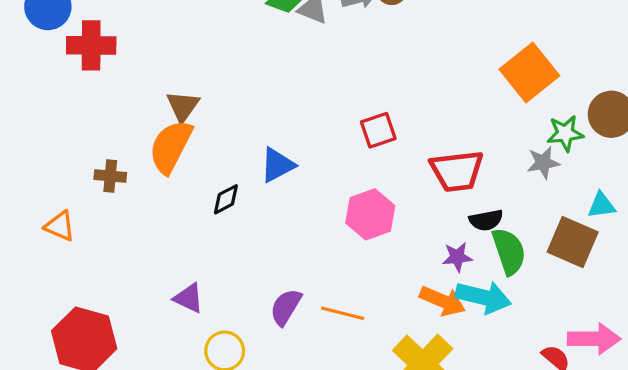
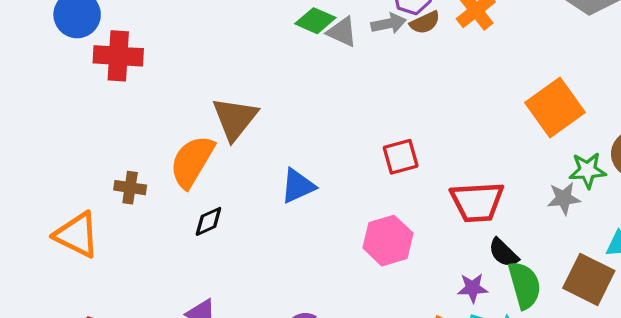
brown triangle: (183, 106) -> (235, 119), moved, size x1.4
black diamond: (226, 199) -> (208, 221), moved
black semicircle: (486, 220) -> (503, 253), turned 52
orange triangle: (60, 226) -> (77, 235), size x1.5

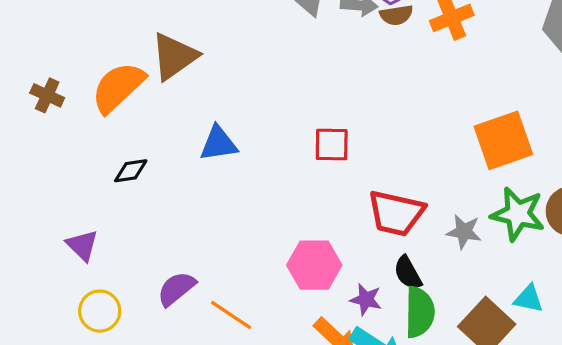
green star: (588, 170) -> (518, 214), size x1.4
gray star: (564, 198) -> (464, 232), moved
black diamond: (208, 221) -> (131, 171), moved
pink hexagon: (388, 241) -> (314, 265), moved

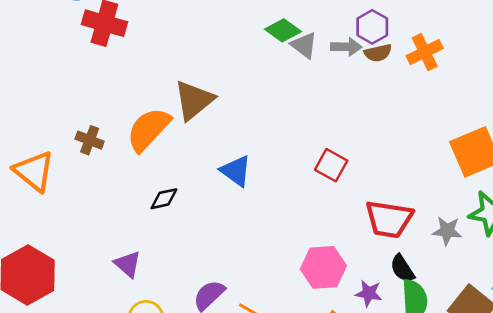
blue triangle: (218, 144) -> (236, 171), turned 48
red square: (332, 145) -> (331, 165), turned 32

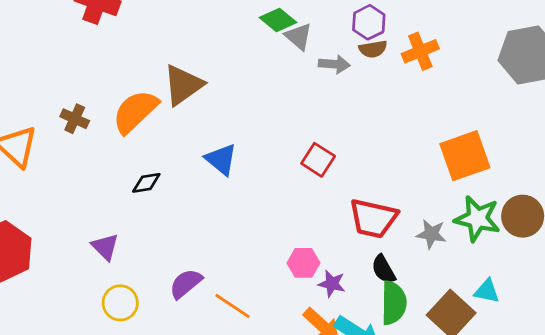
gray arrow: (346, 47) -> (334, 64), moved
pink hexagon: (323, 267) -> (303, 263), size x0.7
purple star: (369, 293) -> (332, 284), moved

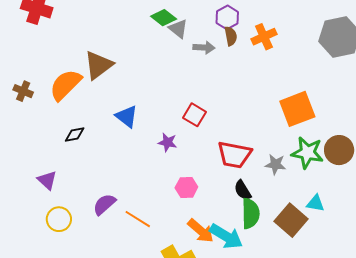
brown semicircle: (373, 49) -> (231, 36), turned -90
purple star: (332, 284) -> (167, 142), moved

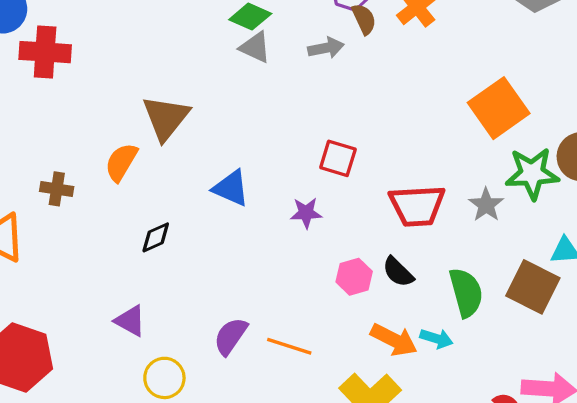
gray triangle: (178, 29) -> (255, 47), moved
orange semicircle: (65, 85) -> (121, 162), size x0.7
gray star: (275, 164) -> (486, 205), turned -30
black semicircle: (243, 190) -> (398, 272), moved
cyan arrow: (226, 236) -> (436, 339), size x0.6

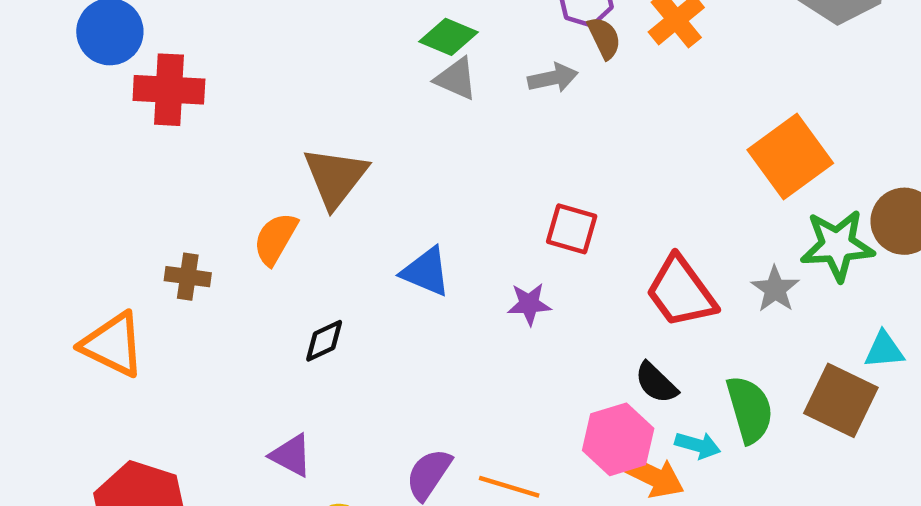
red trapezoid: (417, 206) -> (681, 292), turned 58
pink hexagon: (354, 277) -> (618, 439), moved, size x1.4
cyan arrow: (436, 339) -> (698, 445), moved

